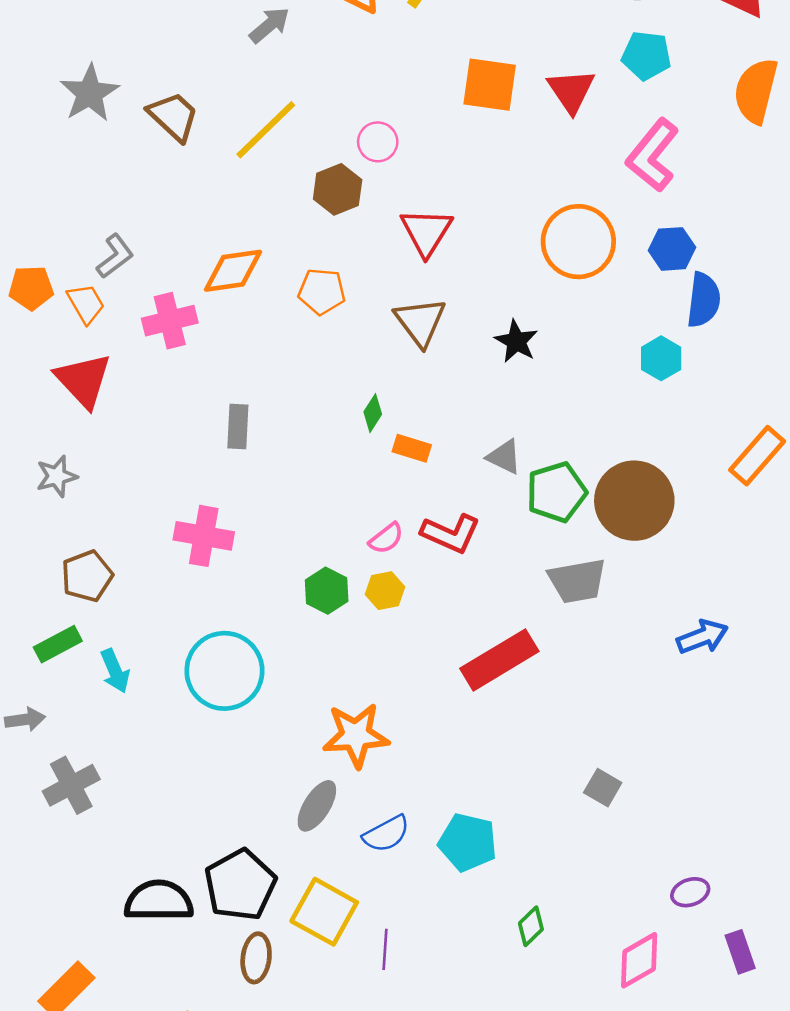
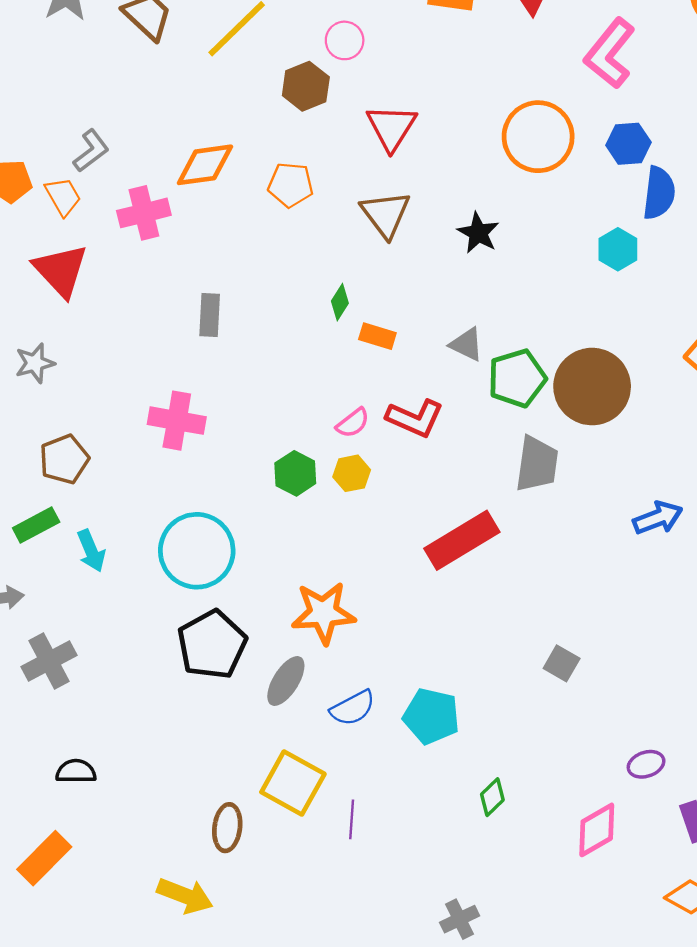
gray trapezoid: (577, 581) -> (537, 464), turned -72
black pentagon: (240, 885) -> (212, 645), moved
black semicircle: (159, 901) -> (76, 771), moved, size x0.6

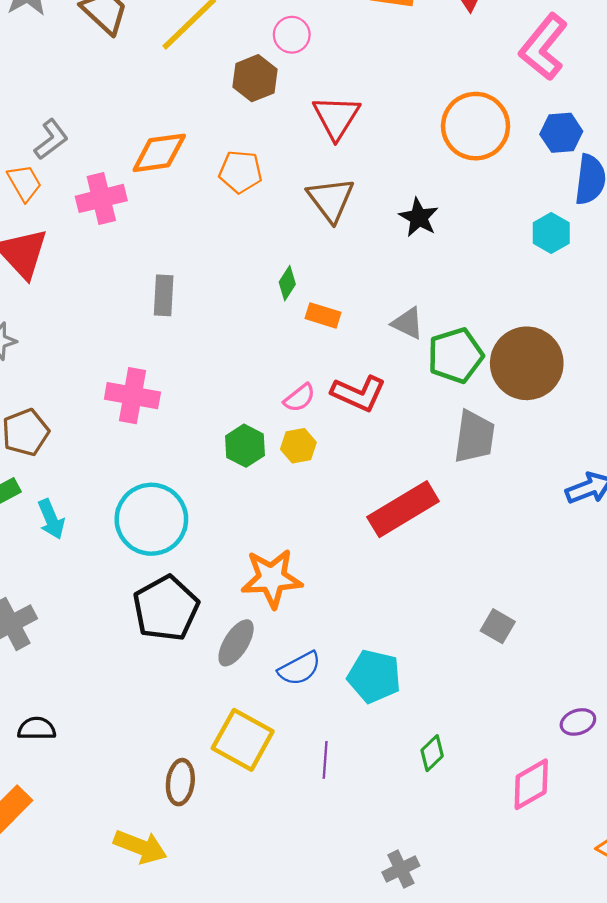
purple line: (352, 819) -> (325, 760), moved

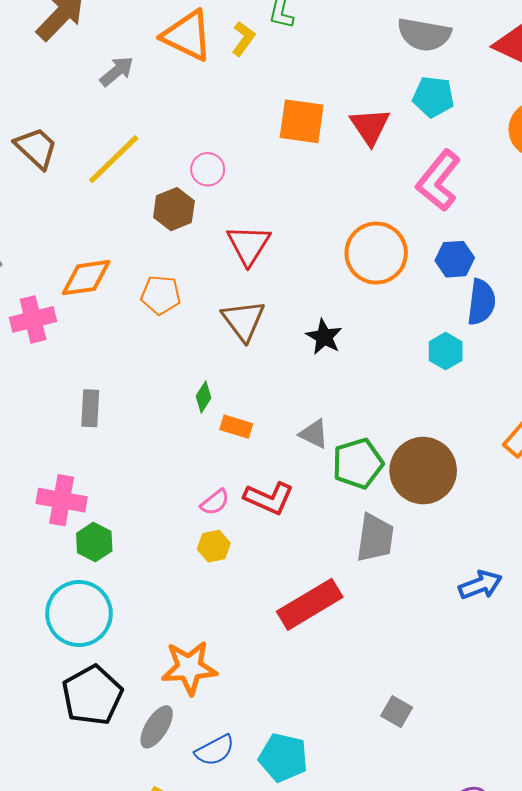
green hexagon: (245, 446) -> (94, 542), moved

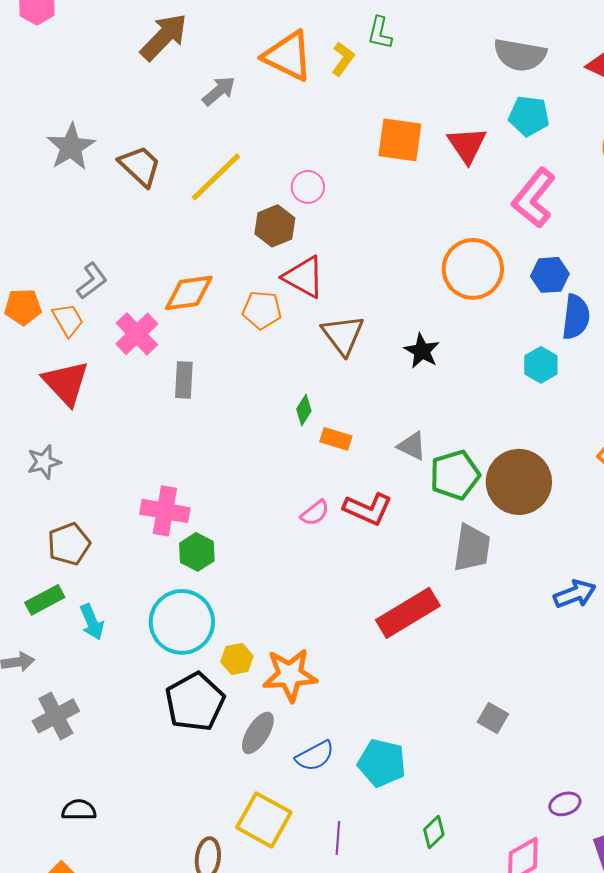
red triangle: (249, 245) -> (304, 277), moved, turned -33
pink cross: (33, 319) -> (137, 334), turned -30
gray rectangle: (90, 408) -> (184, 380), moved
yellow hexagon: (214, 546) -> (237, 659), moved

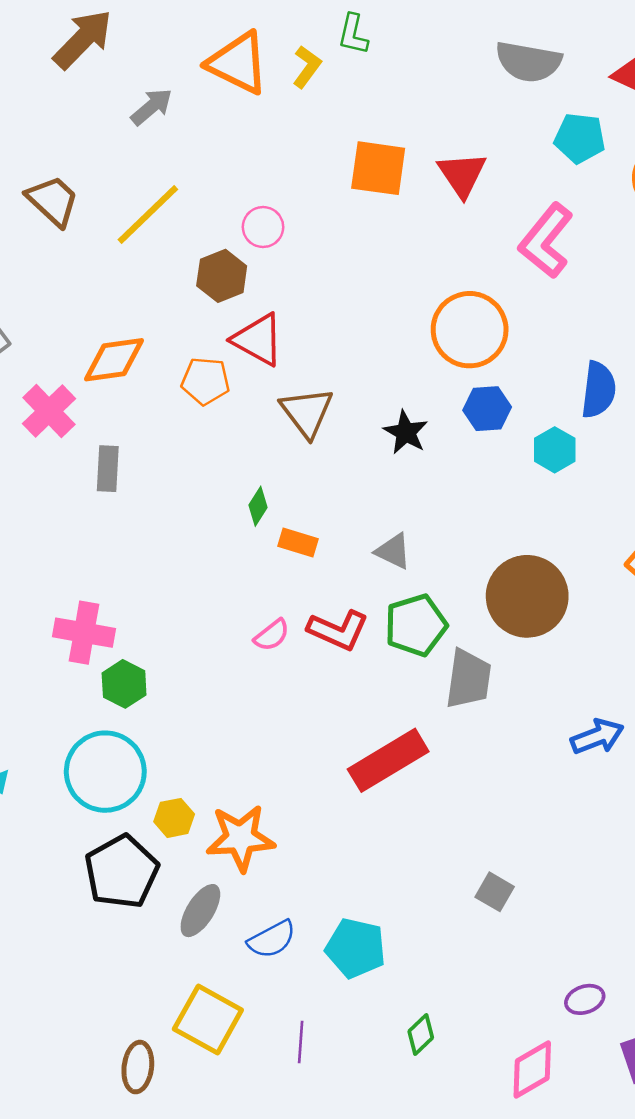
cyan pentagon: (529, 116) -> (580, 138), moved
blue hexagon: (550, 275) -> (487, 409), moved
green pentagon: (455, 475) -> (416, 625), moved

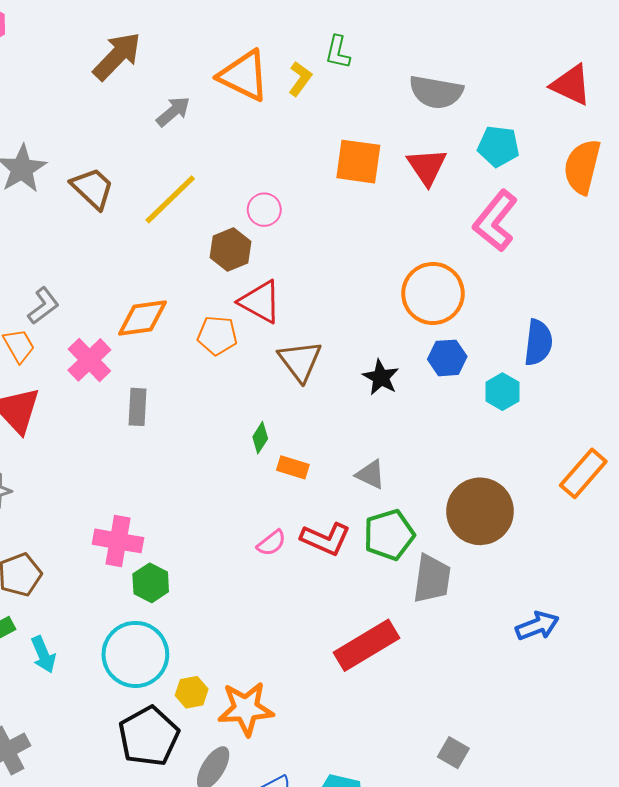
gray semicircle: (528, 62) -> (436, 92), moved
cyan pentagon: (580, 138) -> (498, 146), moved

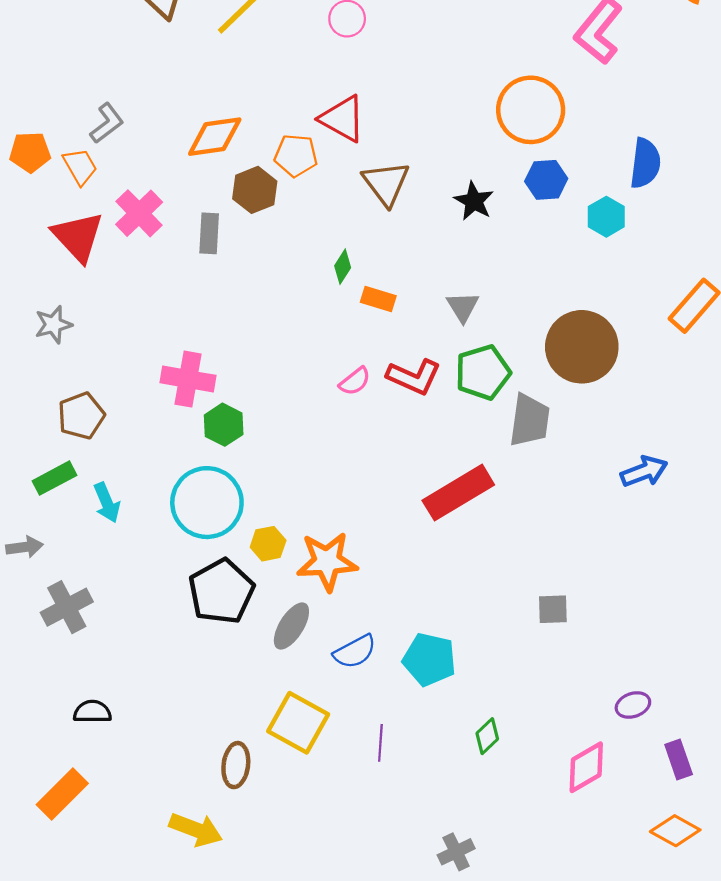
brown hexagon: (230, 250) -> (255, 190), moved
pink cross: (89, 360) -> (139, 213), moved
gray triangle: (371, 474) -> (463, 307), turned 32
gray square: (453, 753) -> (553, 609), turned -32

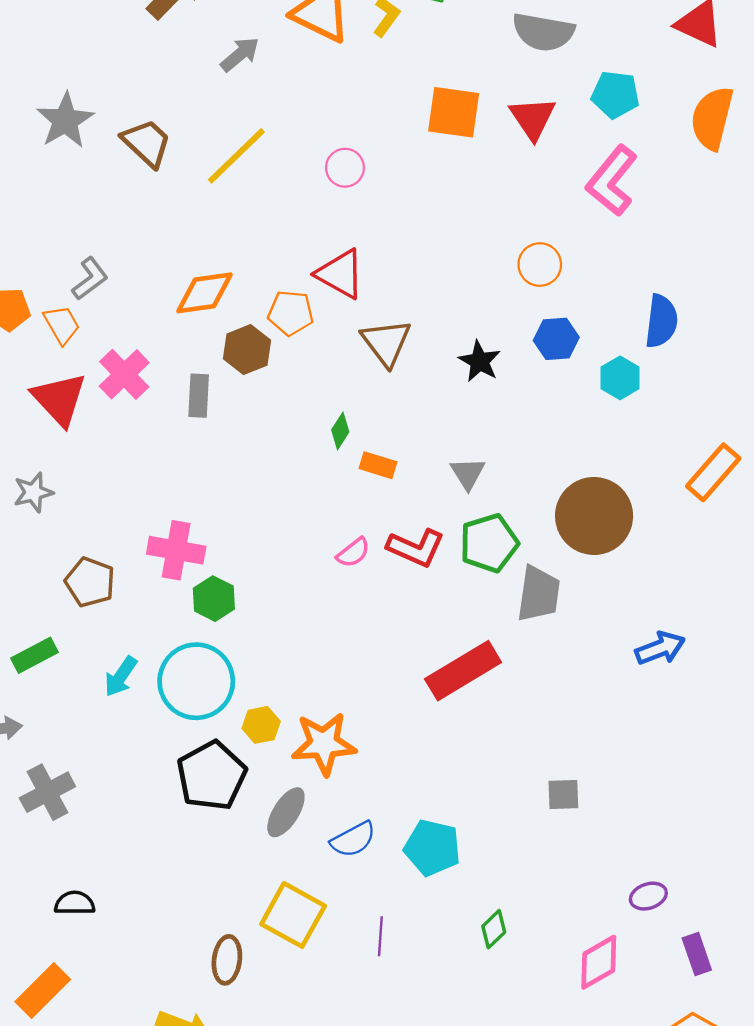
orange circle: (531, 110) -> (540, 265), size x0.6
brown pentagon: (81, 416) -> (90, 582), moved, turned -30
cyan arrow: (107, 503) -> (121, 677), moved, turned 57

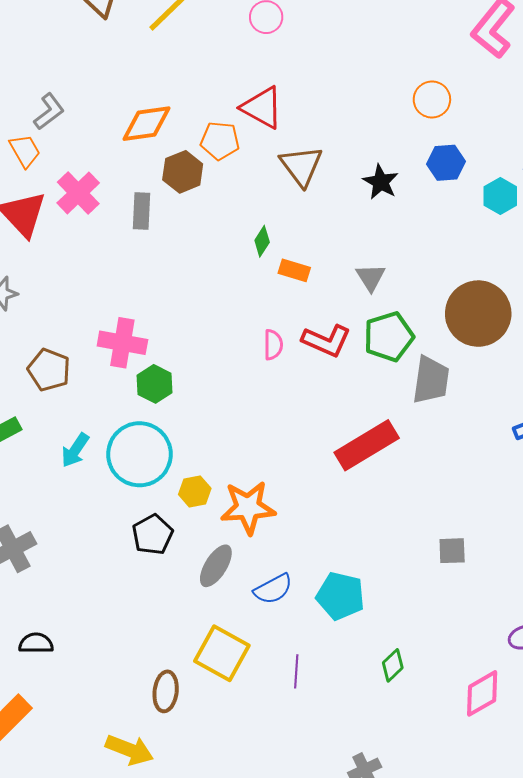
pink semicircle: (353, 553) -> (273, 345), turned -52
black pentagon: (212, 776) -> (153, 535), size x0.7

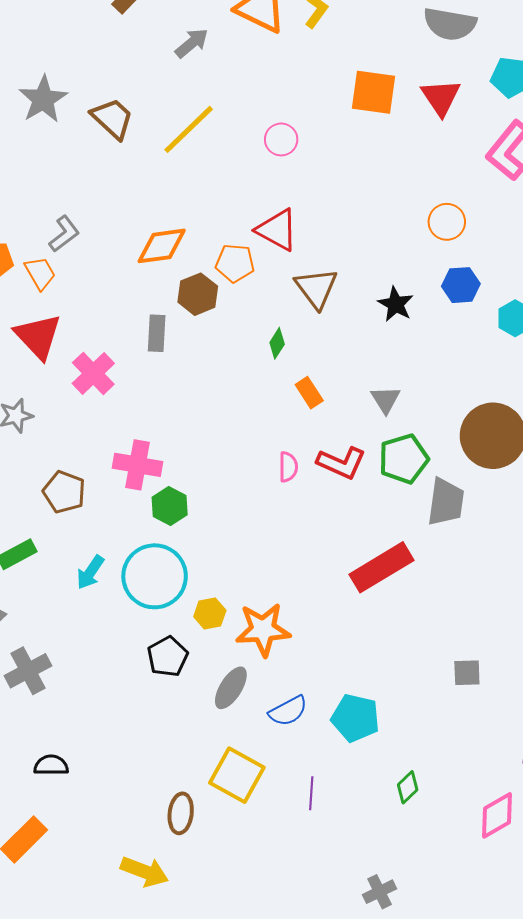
pink cross: (78, 193) -> (93, 373), moved
green diamond: (262, 241) -> (277, 343), moved
orange rectangle: (294, 270) -> (309, 393), turned 40

